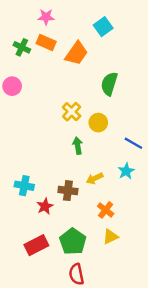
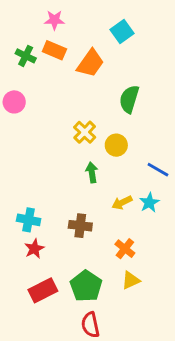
yellow arrow: (95, 178) -> (122, 203), moved
red star: (45, 206) -> (34, 249), moved

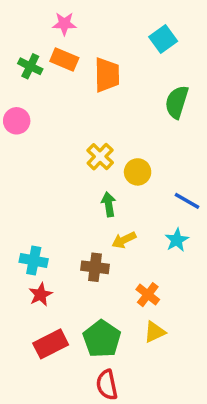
cyan square: (122, 32) -> (163, 39), moved
orange trapezoid: (90, 63) -> (107, 75), turned -36
green semicircle: (129, 99) -> (177, 102), moved
yellow arrow: (122, 203) -> (124, 240), moved

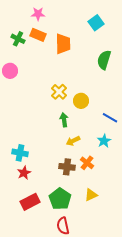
brown cross: (95, 267) -> (67, 167), moved
orange cross: (148, 295) -> (87, 163), moved

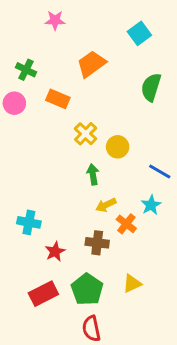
orange rectangle: (38, 35) -> (58, 99), moved
green cross: (18, 39) -> (26, 70), moved
orange trapezoid: (63, 44) -> (91, 64), turned -125
orange cross: (87, 163) -> (126, 224), moved
red star: (24, 173) -> (55, 252), moved

